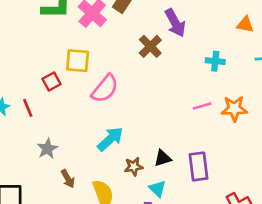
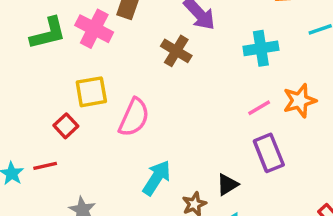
cyan cross: (215, 61) -> (261, 48), size x1.4
red line: (28, 108) -> (45, 166), turned -66
purple rectangle: (198, 166) -> (269, 153), moved

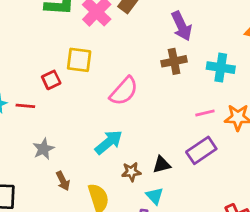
brown cross: (176, 51) -> (174, 61), moved, turned 30
pink semicircle: (134, 117) -> (124, 91), moved
purple rectangle: (269, 153) -> (201, 150), turned 60

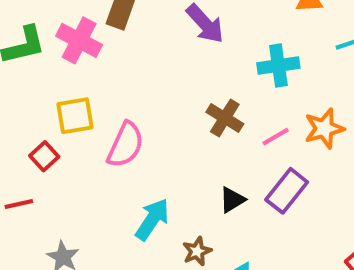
brown cross: (174, 61) -> (225, 118), moved, turned -30
pink semicircle: (124, 91) -> (125, 145), moved
black triangle: (162, 165) -> (232, 200), moved

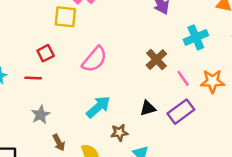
cyan cross: (278, 66) -> (196, 37), turned -30
yellow square: (75, 116) -> (65, 17), moved
pink line: (276, 137) -> (183, 78), turned 70
red line: (19, 204) -> (33, 78), moved

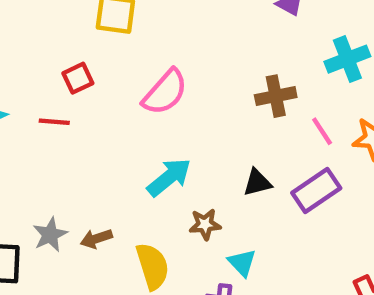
brown cross: (156, 60) -> (276, 96), turned 30
gray star: (41, 115) -> (50, 235), moved
brown arrow: (59, 143) -> (96, 239), turned 98

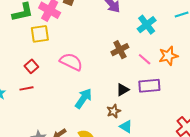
pink semicircle: (165, 92) -> (71, 62), turned -90
purple rectangle: (316, 191) -> (149, 86), turned 45
brown star: (205, 224) -> (114, 111), moved

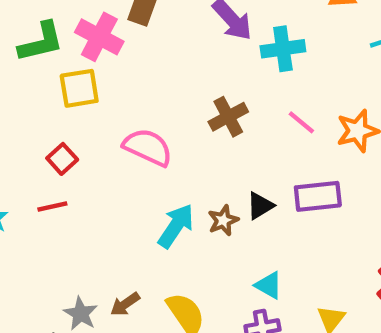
cyan cross: (147, 25) -> (283, 49), moved, turned 30
brown cross: (120, 50) -> (228, 117), moved
pink line: (145, 59) -> (301, 122), moved
brown star: (114, 111) -> (223, 220), moved

